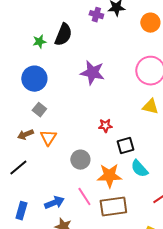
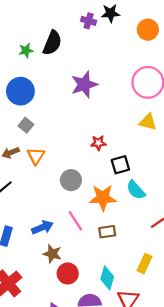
purple star: (92, 73) -> (84, 85), turned -30
brown rectangle: (113, 207) -> (107, 232), size x0.6

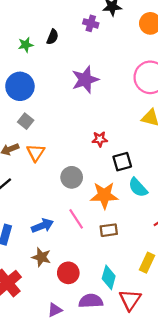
purple cross: (89, 21) -> (91, 23), moved
black semicircle: (52, 43) -> (53, 37), size x0.6
brown star: (52, 254) -> (41, 257), moved

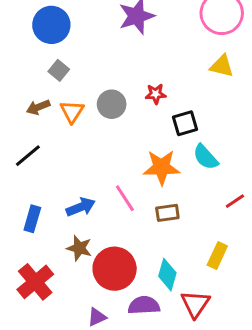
gray circle: (72, 177) -> (112, 104), moved
red circle: (68, 273) -> (115, 269), size x1.5

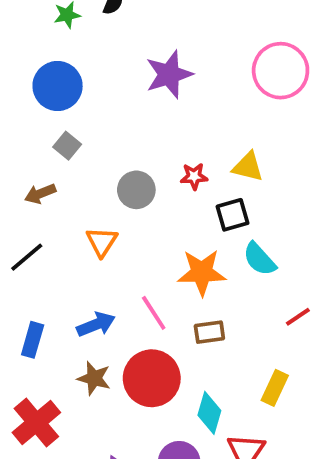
yellow triangle: (222, 66) -> (248, 167), moved
orange triangle: (72, 112) -> (102, 242), moved
red circle: (115, 269) -> (152, 378), moved

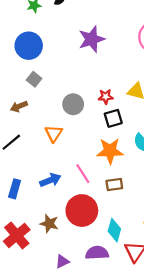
black square: (232, 215) -> (113, 118), moved
brown star: (94, 378) -> (49, 224), moved

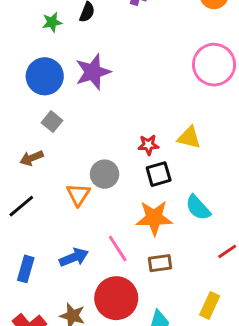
purple star: (92, 39) -> (93, 72), moved
gray circle: (73, 104) -> (105, 174), moved

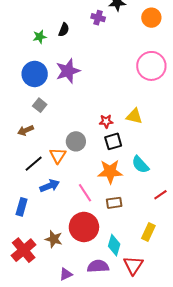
black line: (21, 206) -> (34, 164), moved
blue arrow: (74, 257) -> (50, 186), moved

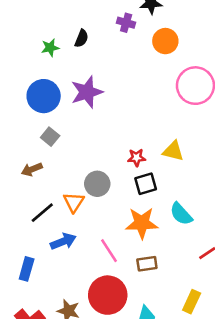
orange circle: (151, 18) -> (165, 41), moved

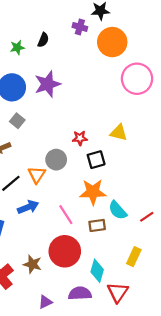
orange circle: (165, 41) -> (112, 42), size x1.4
red star: (137, 158) -> (80, 138), moved
cyan semicircle: (181, 214) -> (118, 210), moved

